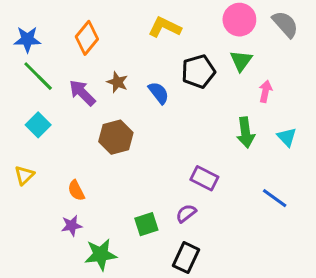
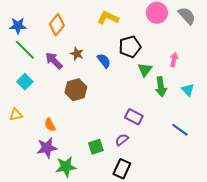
green triangle: (241, 61) -> (145, 70), moved
yellow triangle: (24, 175) -> (16, 115), turned 32
purple star: (72, 226) -> (47, 148), size x1.5

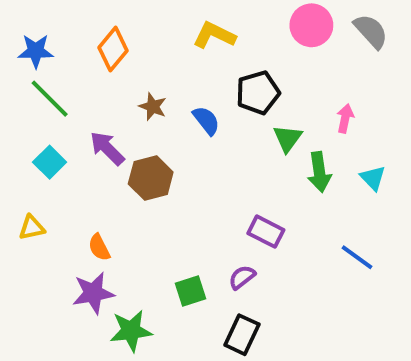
purple arrow: (54, 61) -> (107, 148), moved

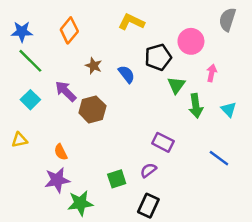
pink circle: (311, 25) -> (191, 41), moved
gray semicircle: (371, 31) -> (227, 19), turned -120

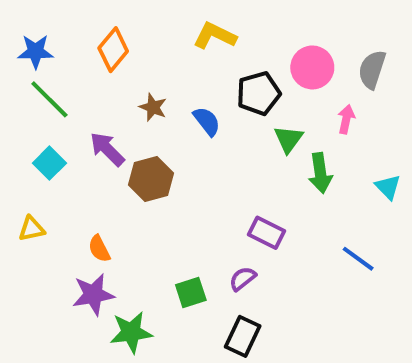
gray semicircle: (227, 19) -> (372, 69), moved
cyan triangle: (229, 109) -> (388, 187), moved

